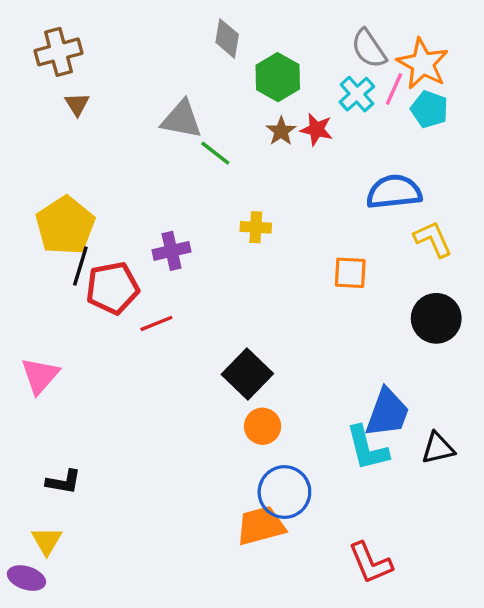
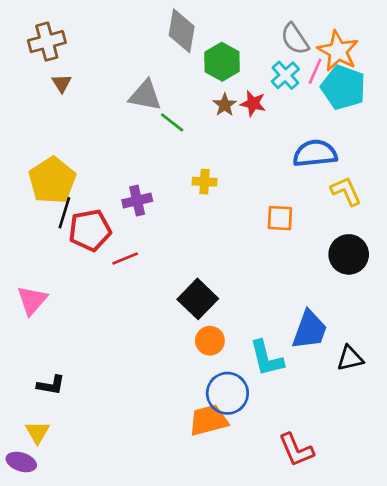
gray diamond: (227, 38) -> (182, 31), size x1.4
cyan pentagon: (429, 109) -> (343, 87), size x1.5
cyan L-shape: (367, 448) -> (267, 358), moved

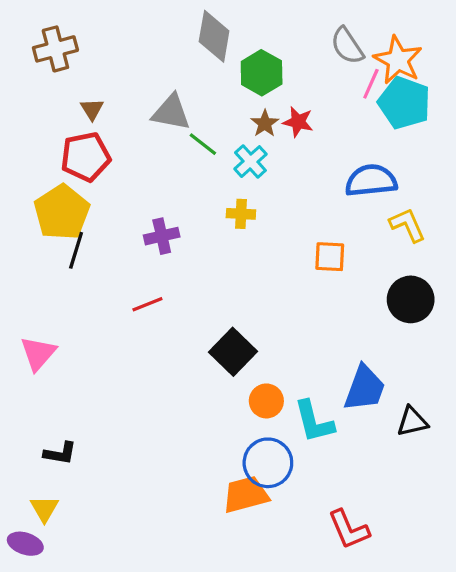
cyan cross: (285, 75) -> (250, 162), moved
brown triangle: (62, 83) -> (92, 109), moved
red pentagon: (90, 230) -> (86, 157), moved
orange circle: (210, 341) -> (266, 401), moved

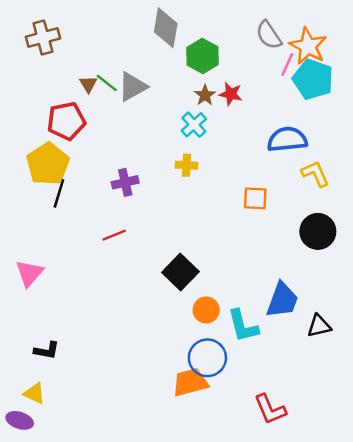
brown triangle: (92, 109) -> (88, 84), moved
gray triangle: (171, 112) -> (133, 87), turned -40
green line: (203, 144) -> (107, 83), moved
yellow triangle: (44, 509) -> (34, 393), turned -35

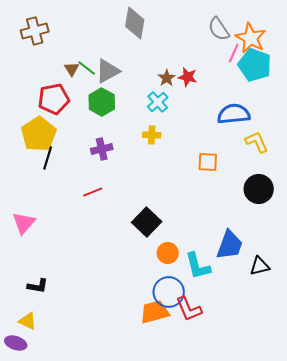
green hexagon: (202, 56) -> (102, 102), moved
red L-shape: (270, 409) -> (189, 309), moved

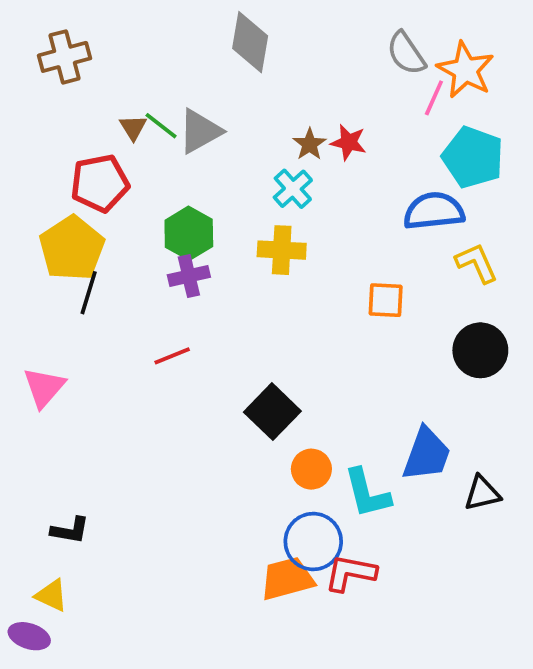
cyan pentagon: (255, 65) -> (473, 157), moved
green hexagon: (102, 102) -> (189, 233), moved
yellow cross: (152, 135) -> (282, 250), size x1.4
pink triangle: (24, 223) -> (44, 387), moved
red L-shape: (189, 309) -> (350, 573), turned 124

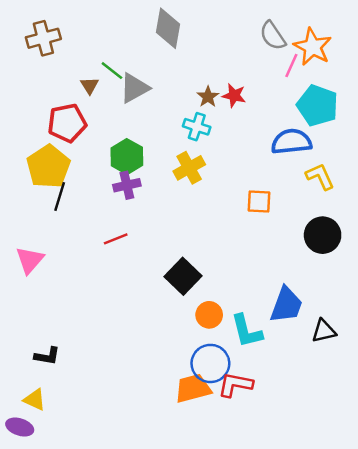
green line: (161, 126) -> (112, 71), moved
cyan cross: (293, 189) -> (197, 127), turned -30
yellow cross: (282, 250) -> (189, 168), turned -32

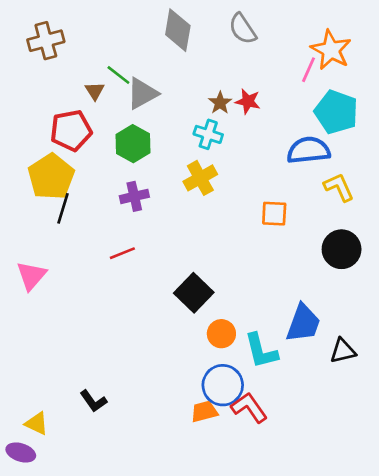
gray semicircle: (273, 36) -> (243, 29), moved
green hexagon: (127, 157) -> (133, 144), moved
black L-shape: (47, 356) -> (93, 401), moved, turned 45
red L-shape: (235, 385) -> (249, 408), turned 44
orange trapezoid: (193, 388) -> (204, 412), size x0.7

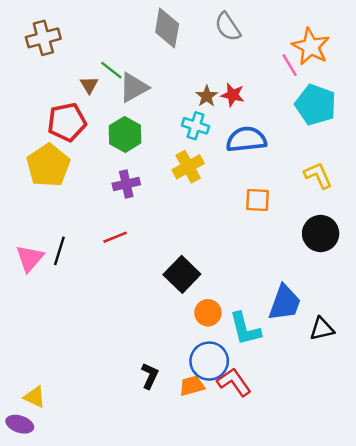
pink line: (309, 70) -> (290, 65), turned -55
blue semicircle: (309, 150) -> (246, 139), moved
black line: (63, 208) -> (59, 251), moved
black L-shape: (93, 401) -> (150, 376), moved, turned -120

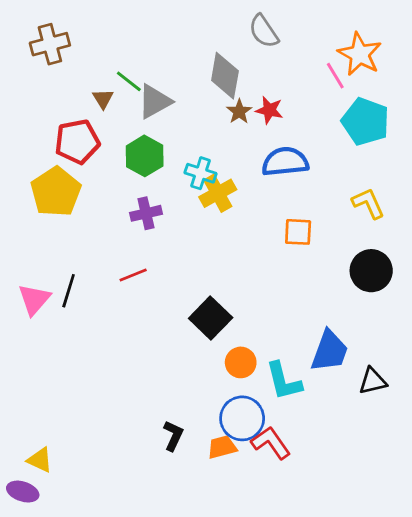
gray diamond: (167, 28) -> (225, 76), moved
cyan cross: (196, 126) -> (201, 173), moved

